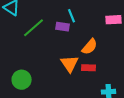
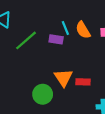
orange semicircle: (90, 47) -> (83, 30), moved, turned 108
green circle: (22, 80) -> (43, 94), moved

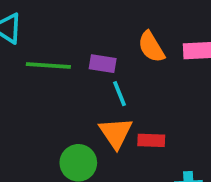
cyan line: (65, 28) -> (119, 94), moved
green line: (26, 40) -> (48, 66), turned 45

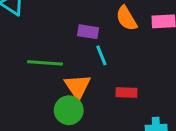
green line: (48, 66) -> (45, 63), moved
orange triangle: (116, 133) -> (78, 87), moved

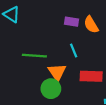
purple rectangle: (88, 32) -> (72, 22), moved
red rectangle: (127, 92) -> (91, 76), size x1.5

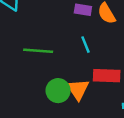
orange triangle: (57, 72) -> (78, 89), moved

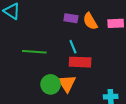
red rectangle: (107, 76) -> (80, 62), moved

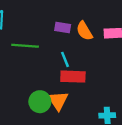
green line: (34, 52) -> (25, 46), moved

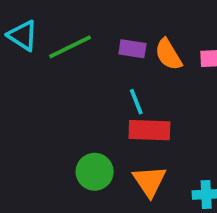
green line: (25, 46) -> (70, 47), moved, turned -30
orange triangle: (58, 101) -> (149, 181), moved

